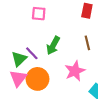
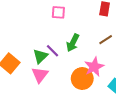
brown line: (87, 43) -> (106, 40), turned 72
orange circle: (38, 79) -> (82, 79), moved

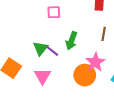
brown line: (106, 40) -> (104, 34), turned -40
green triangle: (40, 56) -> (40, 48), moved

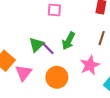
orange circle: (85, 75) -> (57, 77), moved
pink triangle: (42, 76) -> (24, 73), moved

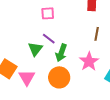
green arrow: (69, 41) -> (61, 53), moved
purple line: (48, 48) -> (49, 39), moved

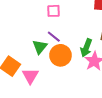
green arrow: (61, 53) -> (86, 48), moved
orange circle: (59, 77) -> (60, 55), moved

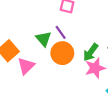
green triangle: (40, 47) -> (43, 39), turned -35

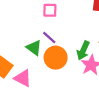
pink triangle: (26, 66) -> (23, 78), turned -36

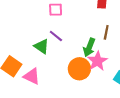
orange circle: (56, 58) -> (79, 69), moved

